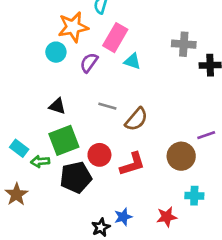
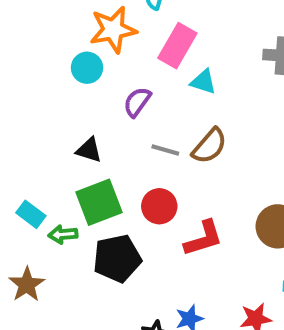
purple semicircle: (89, 63) -> (137, 102), moved
brown semicircle: (136, 119) -> (209, 146), moved
red circle: (99, 155) -> (159, 206), moved

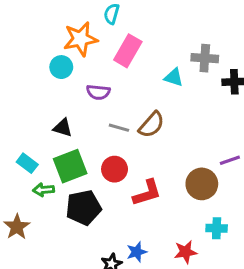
cyan triangle: (203, 82) -> (174, 77), moved
purple semicircle: (137, 102) -> (98, 92), turned -120
cyan rectangle: (31, 214) -> (27, 163), moved

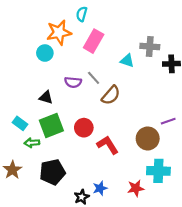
purple semicircle: (98, 92) -> (73, 82), moved
gray line: (119, 128) -> (94, 78), moved, turned 32
red L-shape: (147, 193) -> (108, 145), turned -105
black pentagon: (83, 208) -> (52, 172), moved
cyan cross: (217, 228) -> (158, 171), size x1.5

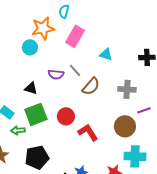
gray cross: (150, 47) -> (127, 89), moved

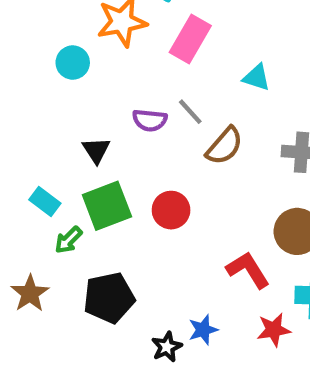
cyan circle: (30, 47) -> (73, 63), moved
black triangle: (31, 88) -> (96, 150), turned 40
green arrow: (18, 130) -> (68, 240), turned -40
red L-shape: (88, 132) -> (248, 270), moved

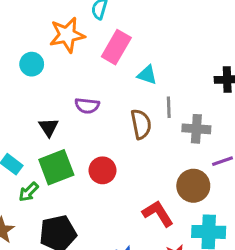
cyan triangle: (257, 77) -> (147, 75), moved
gray line: (190, 112) -> (169, 107), moved, turned 40
brown semicircle: (224, 146) -> (141, 124), turned -52

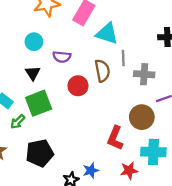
cyan circle: (32, 64) -> (34, 42), moved
cyan triangle: (147, 75) -> (107, 34), size x1.5
red circle: (102, 170) -> (78, 86), moved
red L-shape: (158, 213) -> (115, 138), turned -125

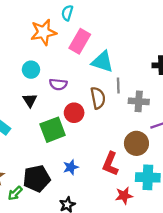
green square: (39, 103) -> (53, 130), moved
green arrow: (18, 122) -> (15, 193), moved
blue star: (91, 170) -> (71, 167), moved

